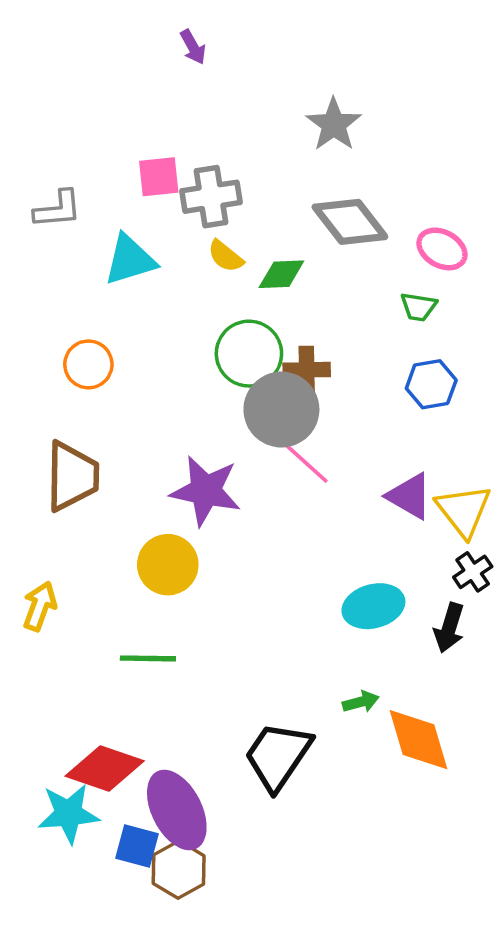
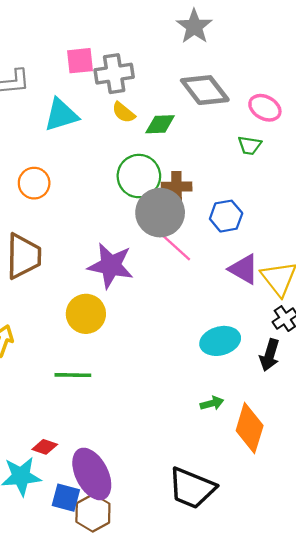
blue hexagon: (431, 384) -> (226, 216), moved
orange diamond: (419, 740) -> (250, 428), turned 33
black trapezoid: (278, 756) -> (192, 488), moved, turned -102
red diamond: (105, 769) -> (45, 447), size x0.5

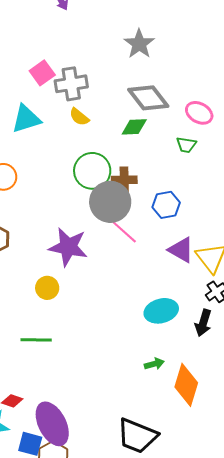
pink square: (80, 61) -> (42, 73), turned -30
green diamond: (160, 124) -> (134, 127), moved
yellow circle: (86, 314) -> (47, 288), size x0.7

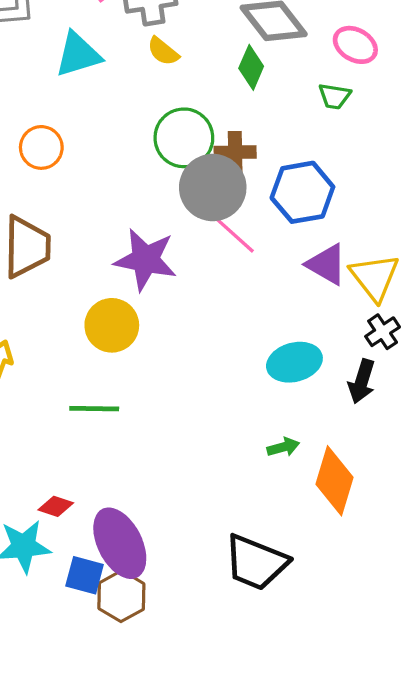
green diamond: (134, 127) -> (251, 67), turned -64
blue hexagon: (166, 205) -> (302, 192), size x1.4
yellow circle: (47, 288) -> (112, 325), size x1.4

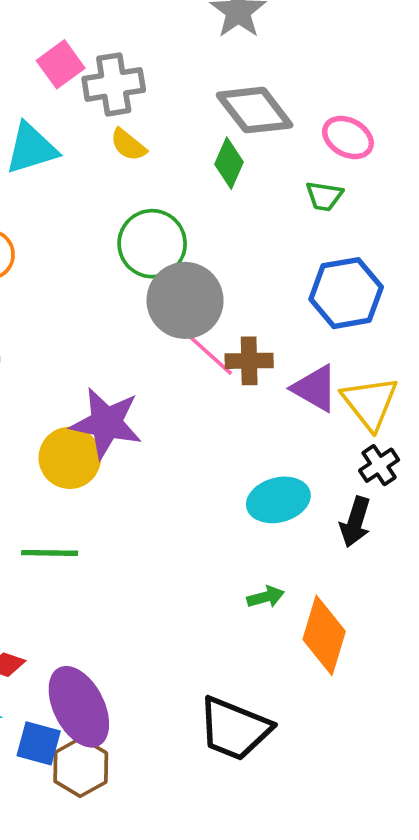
brown cross: (235, 152) -> (249, 361), moved
blue hexagon: (302, 192) -> (346, 293), moved
purple star: (145, 260) -> (106, 423), moved

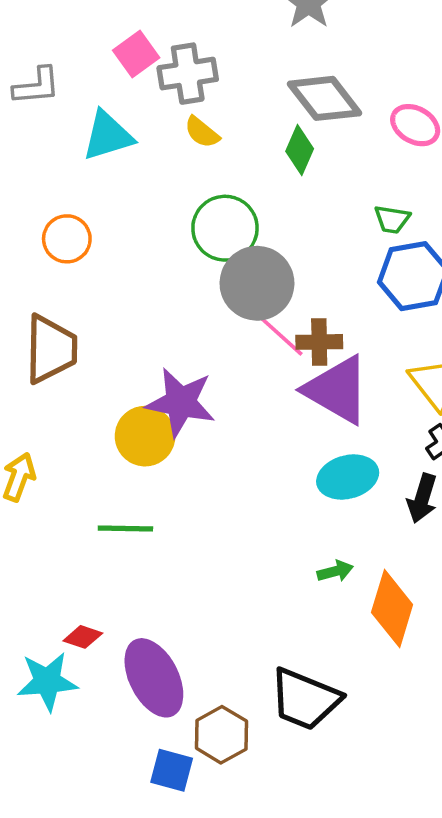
green trapezoid: (324, 196) -> (392, 219), moved
purple triangle: (315, 388) -> (337, 390), moved, size x1.5
blue square: (39, 743) -> (172, 770), moved
brown hexagon: (81, 767) -> (221, 735), moved

